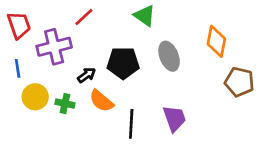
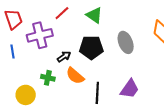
green triangle: (145, 16) -> (94, 15), moved
yellow circle: (35, 97) -> (26, 95), moved
purple trapezoid: (174, 118) -> (130, 89), turned 55

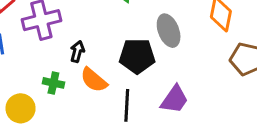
black pentagon: (91, 47) -> (137, 56), moved
black arrow: (64, 57) -> (77, 52), turned -40

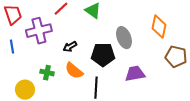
black arrow: (77, 52) -> (70, 47), moved, turned -136
purple trapezoid: (175, 99) -> (135, 74), moved, turned -135

